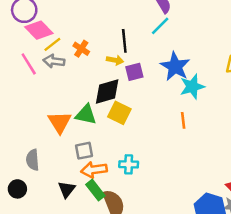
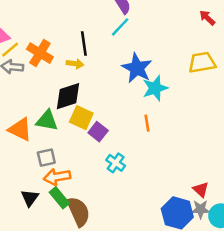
orange cross: (81, 49) -> (40, 53), size x1.5
purple square: (134, 72) -> (98, 132), moved, turned -36
orange triangle: (60, 122) -> (20, 129), turned -30
cyan cross: (129, 164) -> (116, 163), moved, turned 36

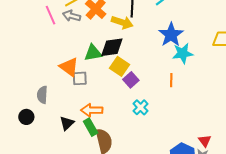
yellow arrow: (75, 64) -> (122, 22), size x1.5
green triangle: (47, 121) -> (93, 53), moved, turned -30
gray square: (46, 158) -> (80, 78), moved

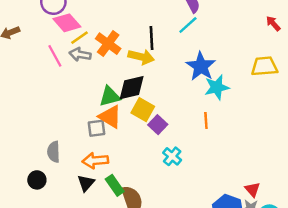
orange triangle: (69, 67) -> (110, 117), moved
orange arrow: (92, 110) -> (95, 161), moved

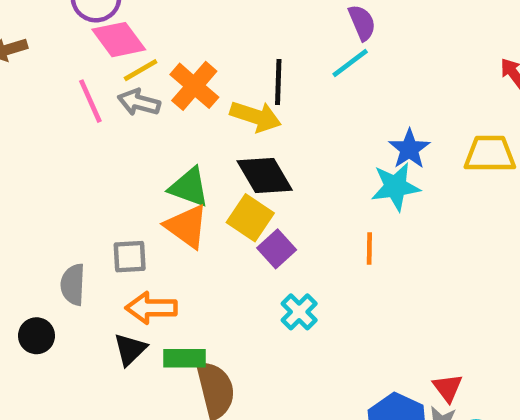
blue star: (201, 66) -> (409, 149), moved, size x0.7
black diamond: (132, 88) -> (265, 175), moved, turned 68
green triangle: (110, 96) -> (189, 187), turned 30
gray square: (96, 128) -> (130, 257), moved
green rectangle: (115, 185) -> (185, 358), turned -60

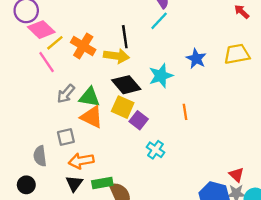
pink line: (90, 101) -> (47, 62), moved
gray arrow: (139, 102) -> (66, 94), moved, turned -54
cyan star: (395, 187) -> (161, 76), moved

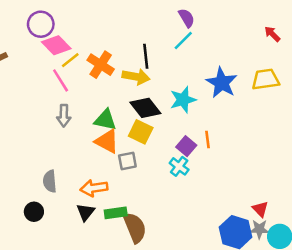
blue star: (196, 59) -> (222, 83), size x1.4
gray arrow: (66, 94) -> (64, 116), moved, turned -42
purple square: (139, 120) -> (186, 146), moved
gray square: (66, 137) -> (127, 161), moved
cyan cross: (155, 150) -> (179, 166), moved

